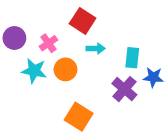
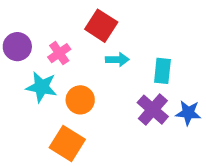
orange circle: (65, 69) -> (80, 100), moved
blue star: (153, 77) -> (188, 113), moved
orange square: (79, 117) -> (67, 143), moved

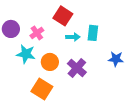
cyan rectangle: (162, 71) -> (93, 33), moved
purple cross: (153, 110) -> (77, 68), moved
blue star: (188, 113) -> (116, 59), moved

